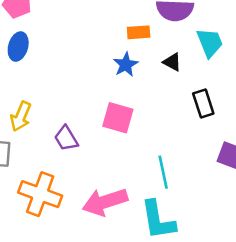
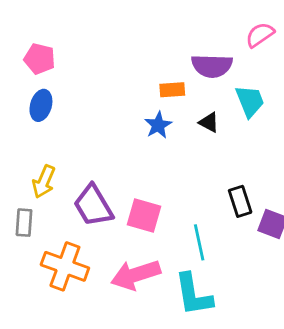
black rectangle: (203, 103) -> (240, 201), moved
pink square: (118, 118) -> (144, 216), moved
purple trapezoid: (66, 138) -> (93, 206), size x1.5

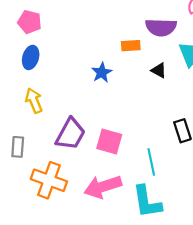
blue star: (158, 125) -> (102, 73), moved
yellow arrow: (44, 182) -> (34, 101), moved, turned 135
purple trapezoid: (93, 206) -> (70, 134), turned -120

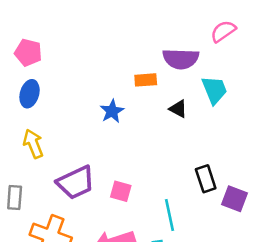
purple trapezoid: (70, 134) -> (76, 182), turned 36
pink square: (109, 141) -> (121, 191), size x0.7

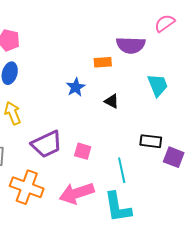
cyan trapezoid: (214, 90) -> (158, 85), moved
black triangle: (178, 109) -> (112, 101), moved
black rectangle: (206, 179) -> (151, 141), turned -65

